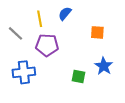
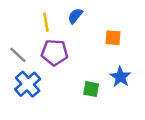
gray line: (16, 33) -> (18, 55), moved
blue cross: (24, 72) -> (28, 84), turned -35

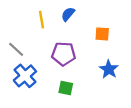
purple pentagon: (54, 52) -> (64, 54), moved
green square: (91, 89) -> (66, 88), moved

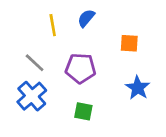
gray line: (16, 49) -> (35, 63), moved

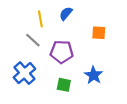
gray line: (35, 63) -> (33, 40), moved
blue star: (138, 88) -> (94, 75), moved

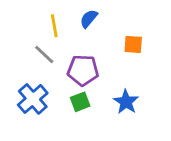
green square: (64, 85) -> (80, 102), moved, turned -32

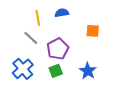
blue semicircle: (89, 19) -> (62, 13), turned 40
purple pentagon: (83, 70) -> (58, 49), turned -30

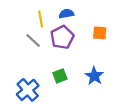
purple pentagon: (58, 49) -> (62, 37), moved
blue cross: (23, 69) -> (28, 90), moved

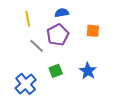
yellow line: (41, 19) -> (28, 19), moved
gray line: (33, 40) -> (37, 46), moved

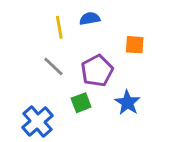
yellow line: (28, 19) -> (59, 27), moved
purple pentagon: (58, 35) -> (97, 71), moved

